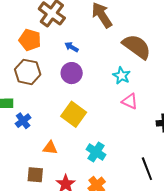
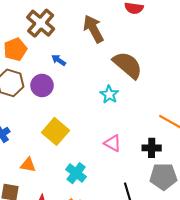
orange pentagon: (30, 40) -> (15, 49), turned 30
purple circle: (72, 73) -> (42, 85), moved
pink triangle: (130, 101) -> (113, 143), moved

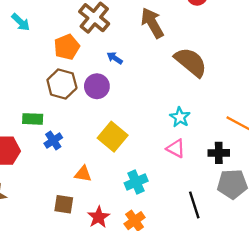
cyan star: (109, 94) -> (180, 117), moved
cyan cross: (76, 173) -> (136, 182), turned 30

